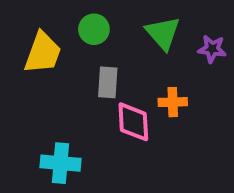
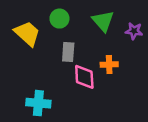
yellow trapezoid: (43, 53) -> (27, 33), turned -68

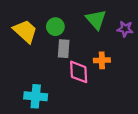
green circle: (59, 19) -> (55, 27), moved

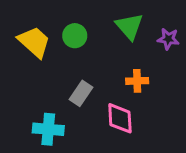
gray rectangle: (64, 49) -> (81, 93), moved, turned 30
pink diamond: (79, 72) -> (120, 118), moved

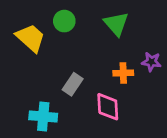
green circle: (75, 36) -> (64, 21), moved
purple star: (168, 39) -> (151, 62), moved

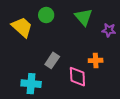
purple star: (151, 62) -> (109, 30), moved
orange cross: (123, 73) -> (96, 60), moved

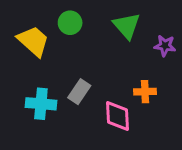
cyan cross: (31, 84) -> (41, 104), moved

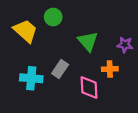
green triangle: (127, 26) -> (88, 41), moved
purple star: (165, 46) -> (125, 45), moved

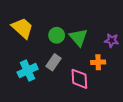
green circle: (53, 17) -> (57, 35), moved
cyan cross: (31, 78) -> (28, 71), turned -30

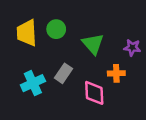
yellow trapezoid: (22, 28) -> (27, 33), turned -135
green circle: (57, 35) -> (56, 29), moved

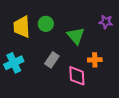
purple star: (132, 48) -> (106, 22), moved
cyan cross: (33, 83) -> (14, 63), moved

